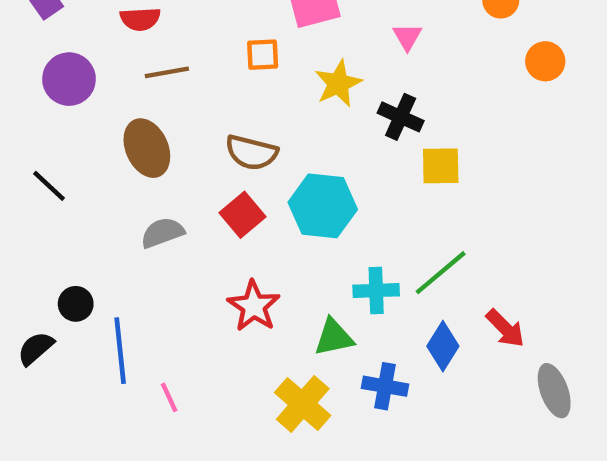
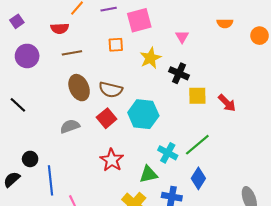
orange circle: (545, 61) -> (260, 36), moved
brown ellipse: (147, 148) -> (79, 88), moved
cyan cross: (376, 290) -> (168, 153), turned 30
red arrow: (505, 328) -> (227, 103), moved

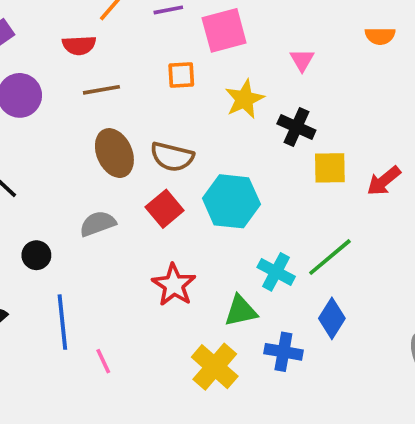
red arrow: (227, 103) -> (384, 181), turned 96
black circle: (30, 159) -> (36, 255), moved

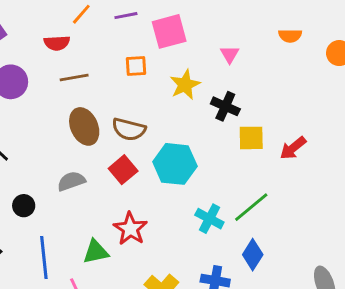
green triangle: (241, 311) -> (96, 252), moved

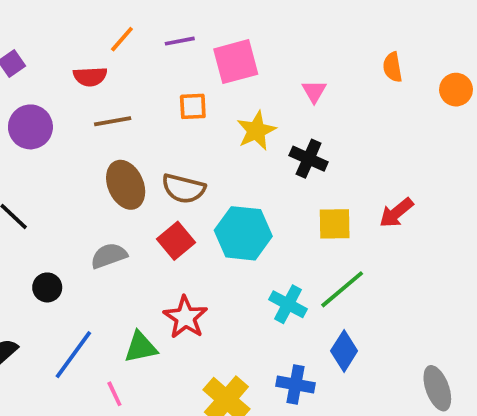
orange semicircle: (290, 36) -> (393, 67), turned 80
yellow square: (251, 138) -> (335, 224), moved
blue line: (44, 258) -> (73, 355), turned 42

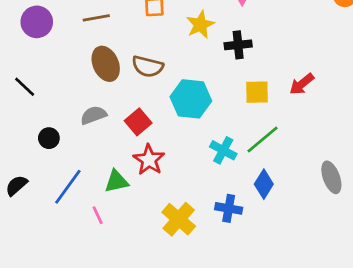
black cross: (309, 159) -> (238, 45), turned -30
red square: (176, 241) -> (138, 122), moved
gray ellipse: (437, 388) -> (331, 177), moved

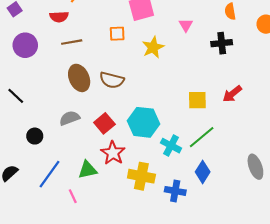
black cross: (238, 45) -> (222, 43), moved
cyan hexagon: (191, 99) -> (144, 122), moved
yellow cross: (179, 219) -> (141, 176), moved, turned -30

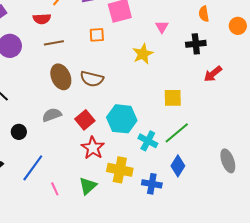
yellow star: (153, 47) -> (143, 54), moved
red arrow: (232, 94) -> (213, 74), moved
green triangle: (88, 170) -> (88, 186), moved, turned -30

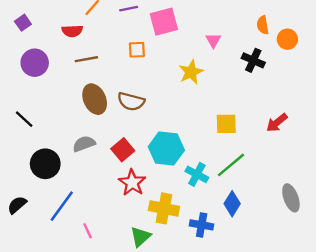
orange circle: (238, 26) -> (287, 39), moved
black cross: (196, 44) -> (253, 60), turned 30
red arrow: (213, 74) -> (277, 123), moved
black circle: (19, 132) -> (45, 164), size x1.6
green triangle: (88, 186) -> (140, 237), moved

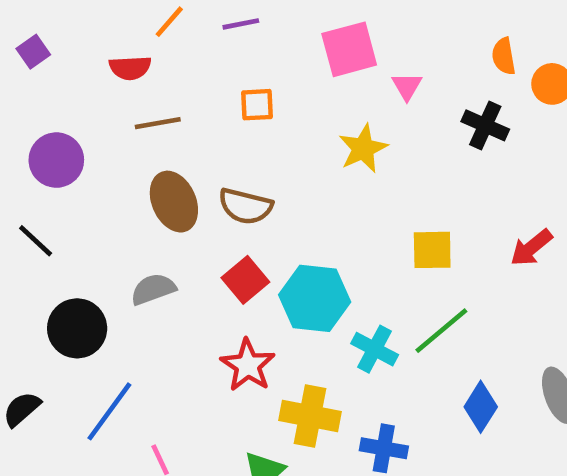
pink square: (164, 22) -> (349, 49), moved
purple circle: (35, 63) -> (56, 160), moved
red square: (123, 150) -> (245, 280), moved
blue diamond: (232, 204) -> (481, 407), moved

